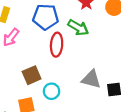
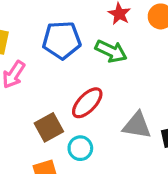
red ellipse: (57, 45) -> (87, 103), moved, turned 45

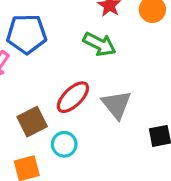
blue pentagon: (62, 40) -> (27, 34), moved
gray triangle: (137, 125) -> (116, 105), moved, turned 40

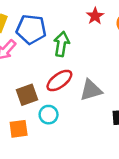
green arrow: (99, 44) -> (61, 44), moved, turned -115
gray triangle: (116, 105) -> (91, 90), turned 45

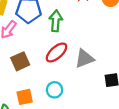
brown square: (27, 95) -> (20, 61), moved
cyan circle: (49, 115) -> (55, 90), moved

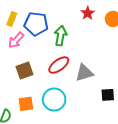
cyan circle: (55, 90) -> (54, 100), size x1.5

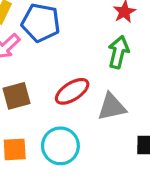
green arrow: (61, 36) -> (119, 52), moved

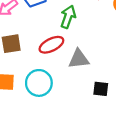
green arrow: (119, 52) -> (68, 17), moved

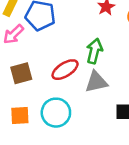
green arrow: (68, 17) -> (94, 51), moved

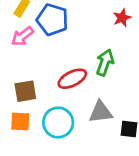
brown square: (21, 73) -> (25, 91), moved
gray triangle: (96, 82) -> (101, 112), moved

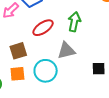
red ellipse: (72, 79) -> (43, 28), moved
gray triangle: (101, 112) -> (66, 51), moved

